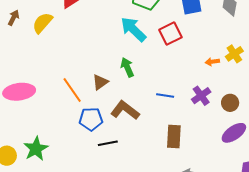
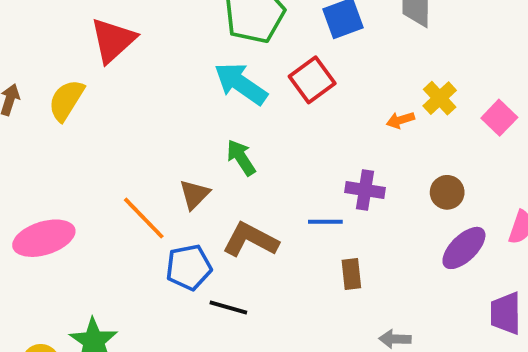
blue line: (165, 95) -> (325, 222), moved
purple cross: (201, 96) -> (365, 190), moved, turned -36
brown rectangle: (174, 137) -> (351, 274), size x0.7
black line: (108, 143) -> (228, 308), turned 36

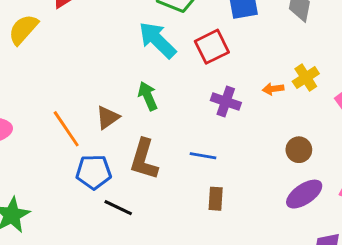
purple cross: (365, 190) -> (226, 101), moved
brown L-shape: (250, 240) -> (144, 159), turned -111

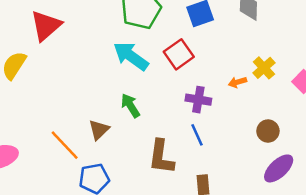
blue line: (203, 156) -> (197, 135), moved, turned 65
brown L-shape: (144, 159) -> (161, 157), moved

